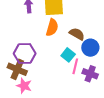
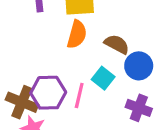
purple hexagon: (25, 53) -> (48, 93), moved
pink line: (75, 66) -> (79, 95), moved

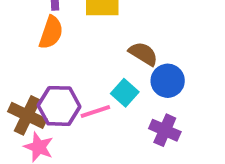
orange semicircle: (77, 34) -> (51, 32), moved
pink line: (79, 95) -> (95, 111), turned 55

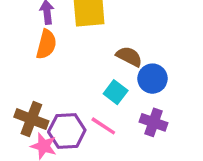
purple hexagon: (59, 106) -> (67, 131), moved
pink line: (95, 111) -> (103, 126), moved, turned 56

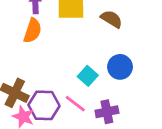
brown semicircle: (129, 56) -> (112, 19), moved
purple cross: (154, 122) -> (107, 112), moved, turned -35

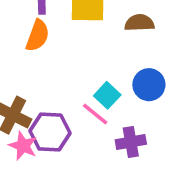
brown semicircle: (112, 19) -> (139, 23), turned -35
pink line: (75, 104) -> (95, 114), moved

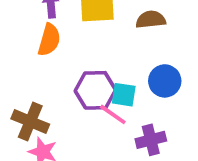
cyan square: (107, 95) -> (124, 95), turned -30
purple hexagon: (50, 132) -> (95, 90), moved

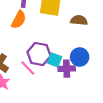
pink line: (113, 114) -> (28, 68), moved
purple cross: (151, 140) -> (67, 69), moved

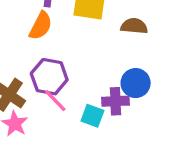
purple hexagon: (39, 54) -> (49, 77), moved
cyan square: (55, 60) -> (92, 116), moved

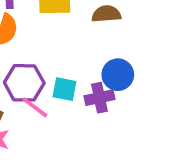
cyan square: (92, 116) -> (64, 89), moved

